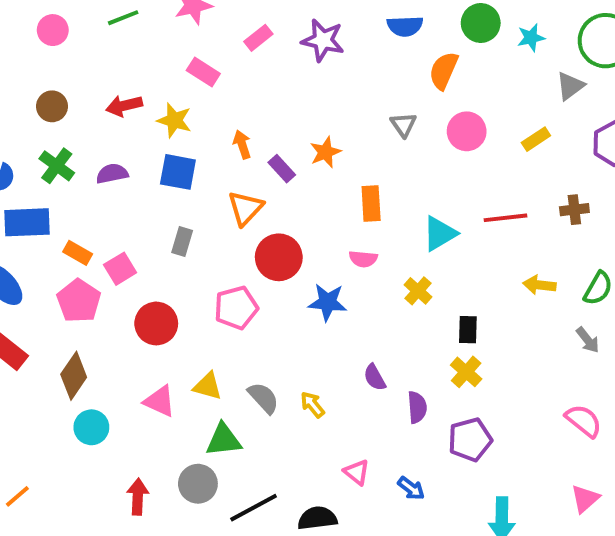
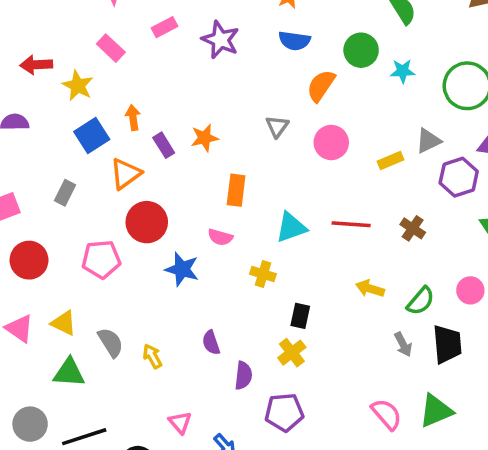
gray triangle: (570, 86) -> (428, 141), moved
blue square: (178, 172) -> (92, 135), moved, turned 36
brown cross: (574, 210) -> (413, 228), turned 30
yellow cross: (418, 291) -> (263, 274), turned -35
gray circle: (198, 484) -> (30, 424), moved

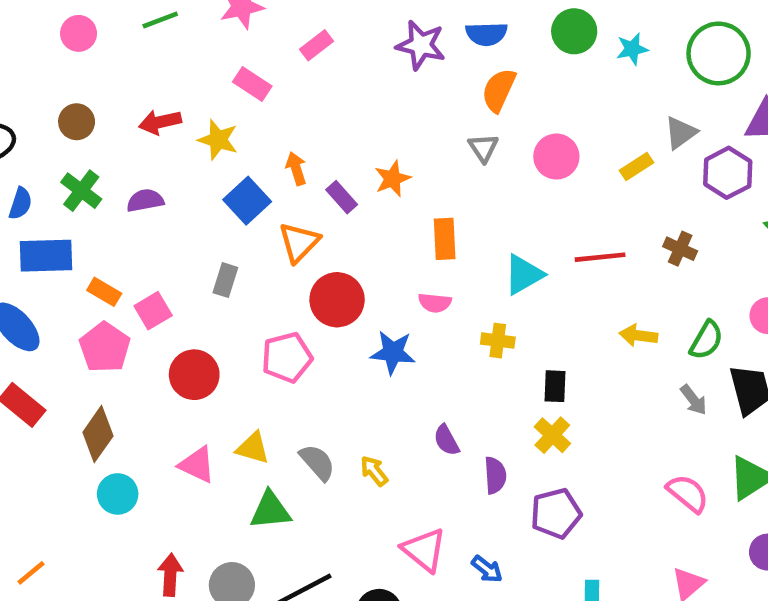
purple star: (220, 40) -> (421, 45), moved
orange semicircle: (321, 86) -> (499, 90), moved
pink triangle: (180, 423) -> (424, 550), size x1.5

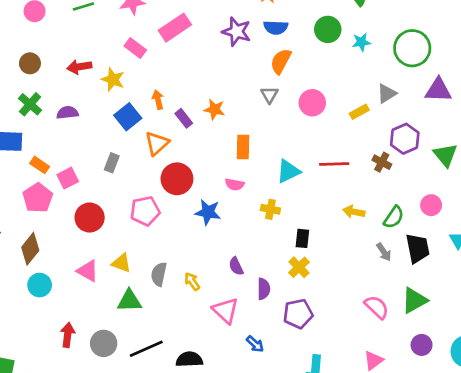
pink rectangle: (317, 45) -> (175, 28), size x1.6
purple hexagon: (728, 173) -> (405, 139), moved
orange star: (392, 179) -> (215, 109), turned 30
gray semicircle: (317, 462) -> (159, 274), turned -130
pink triangle: (424, 550) -> (225, 311), moved

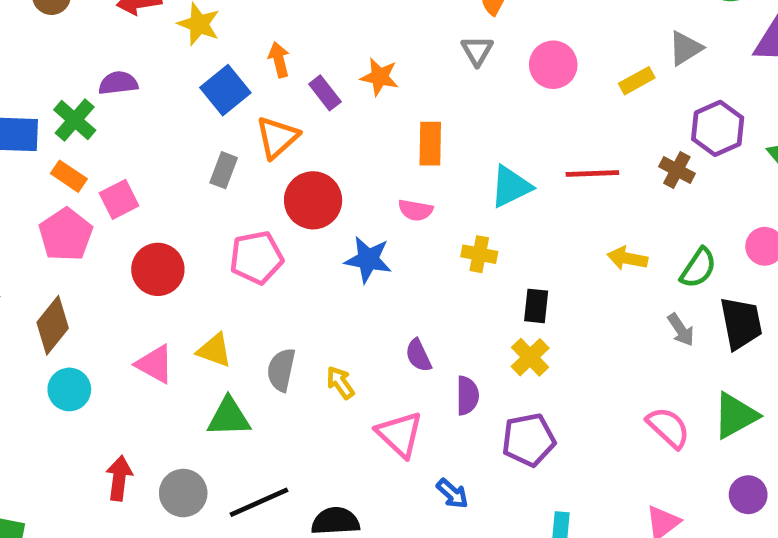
green cross: (30, 104) -> (75, 120), moved
gray rectangle: (112, 163) -> (224, 170), moved

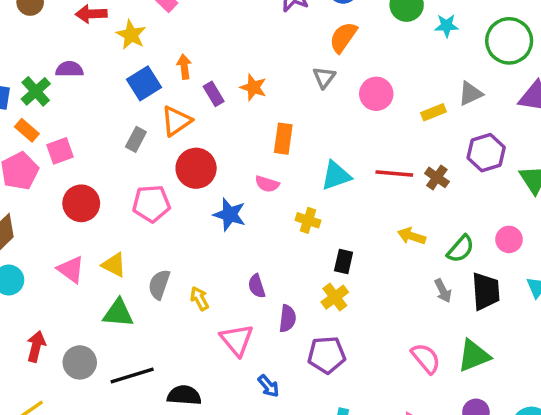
brown cross: (677, 170) -> (437, 177), moved

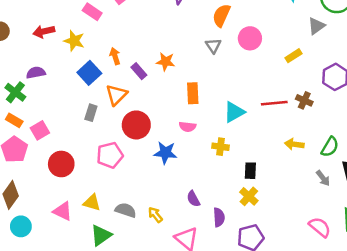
pink circle: (376, 94) -> (250, 38), moved
gray triangle: (470, 94) -> (316, 26), moved
gray semicircle: (159, 284) -> (126, 210), turned 100
green triangle: (118, 313) -> (101, 235), turned -30

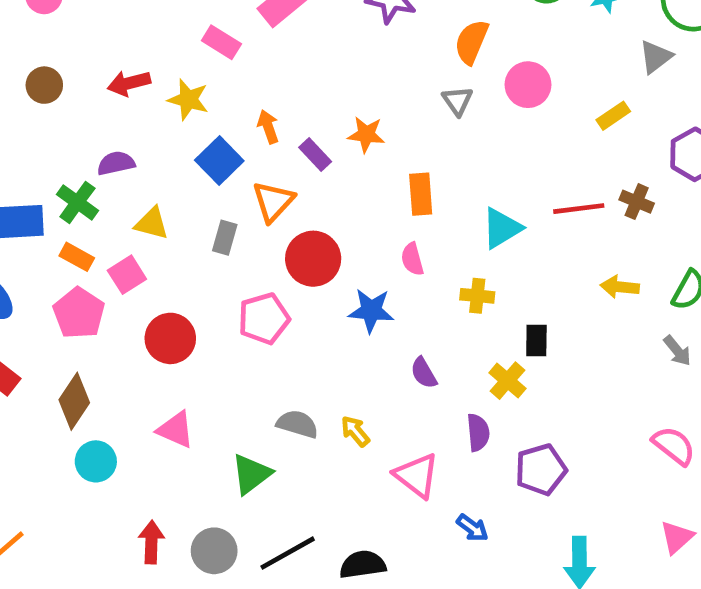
pink semicircle: (188, 127) -> (412, 259), turned 70
yellow cross: (249, 196) -> (507, 381), moved
purple semicircle: (193, 199) -> (424, 373), moved
yellow triangle: (92, 202) -> (152, 223), moved

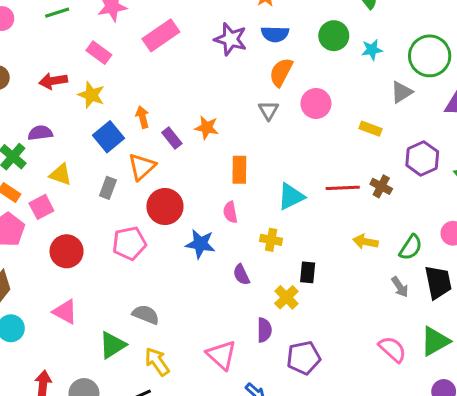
pink rectangle: (221, 42) -> (99, 53), moved
yellow rectangle: (613, 116) -> (370, 129), turned 50
purple semicircle: (424, 373) -> (241, 275), moved
yellow arrow: (355, 431) -> (157, 362), moved, size x1.4

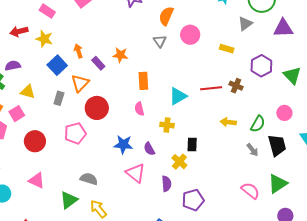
blue star: (200, 244) -> (123, 145), moved
pink triangle: (221, 355) -> (136, 173), moved

